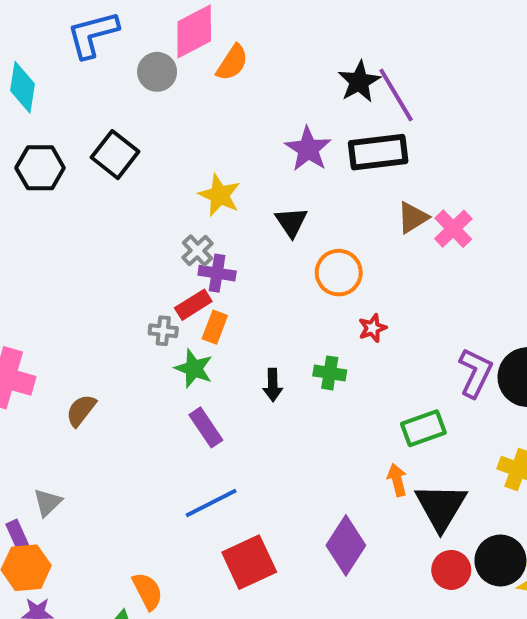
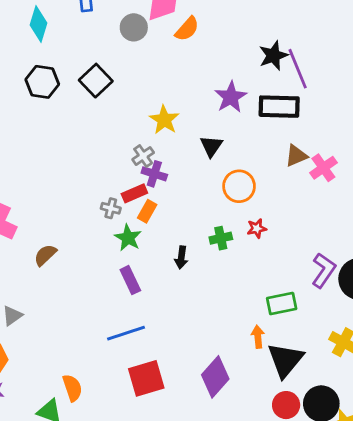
green cross: (330, 373) -> (221, 238), moved, turned -30

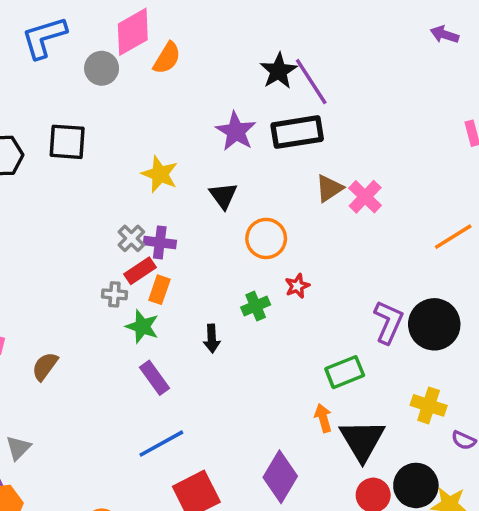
black square: (96, 81) -> (67, 142), turned -32
gray cross: (143, 156) -> (131, 238), moved

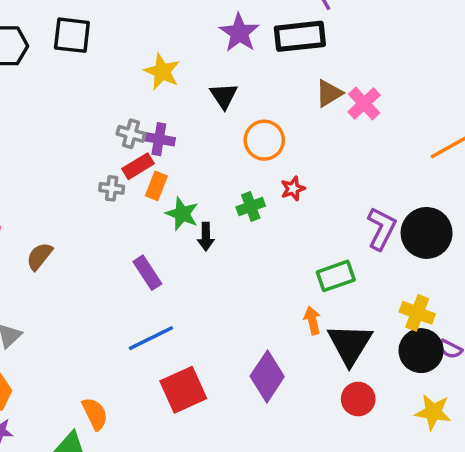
gray cross: (131, 238) -> (131, 134), turned -32
green star: (142, 327) -> (182, 214), moved
black circle: (416, 485) -> (421, 351), moved

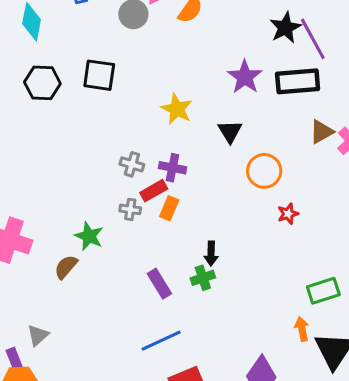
gray cross: (131, 134) -> (132, 164), moved
green cross: (251, 206) -> (203, 278), moved
green star: (182, 214) -> (89, 236), moved

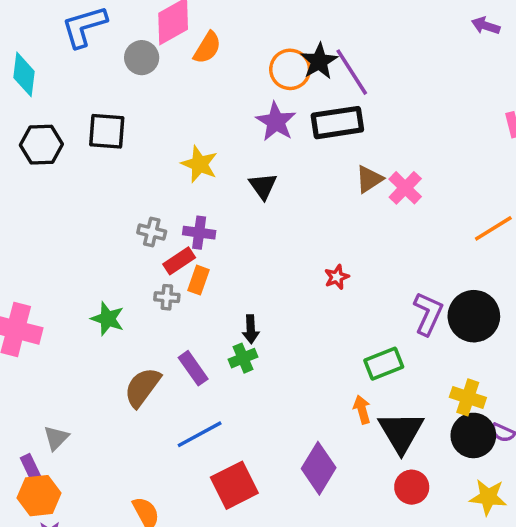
orange circle: (264, 171) -> (290, 69), moved
gray cross: (130, 209) -> (167, 297), moved
brown semicircle: (66, 267) -> (142, 387), moved, size x1.4

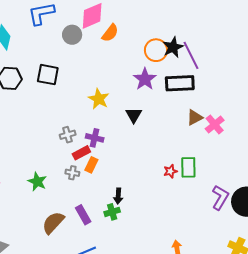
gray cross: (152, 232) -> (68, 135), turned -35
green rectangle: (384, 364) -> (188, 167), moved, turned -75

